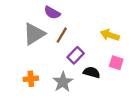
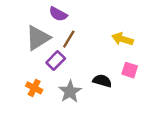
purple rectangle: (76, 55) -> (56, 61), moved
orange cross: (31, 79) -> (34, 88), turned 32

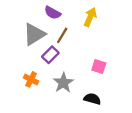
yellow arrow: (123, 39) -> (90, 17), moved, turned 96
pink square: (130, 70) -> (99, 67), moved
black semicircle: (102, 81) -> (92, 99), moved

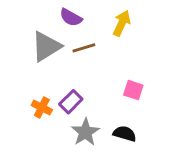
brown line: (62, 35) -> (84, 48), turned 42
purple rectangle: (50, 55) -> (71, 102), moved
gray star: (63, 83) -> (85, 132), moved

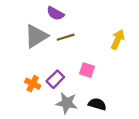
yellow arrow: (122, 23) -> (118, 39), moved
pink square: (133, 90) -> (87, 70), moved
gray star: (85, 132) -> (67, 103), turned -30

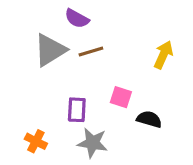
purple rectangle: (55, 79) -> (77, 110), turned -42
orange cross: (33, 84) -> (36, 141), moved
black semicircle: (97, 104) -> (149, 119), moved

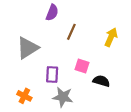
purple semicircle: (77, 18) -> (52, 13), turned -98
gray triangle: (50, 50) -> (28, 48), moved
brown line: (91, 52) -> (71, 32), moved, turned -49

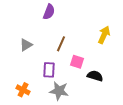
brown line: (71, 32) -> (61, 44), moved
gray triangle: (28, 48) -> (26, 45), size x0.6

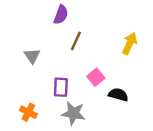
brown line: (61, 44) -> (76, 41), moved
gray triangle: (26, 45) -> (32, 56), turned -32
pink square: (77, 62) -> (96, 77), turned 32

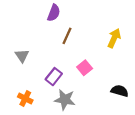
gray triangle: (32, 56) -> (22, 56), moved
purple rectangle: (61, 87) -> (54, 77), turned 35
black semicircle: (118, 95) -> (120, 91), moved

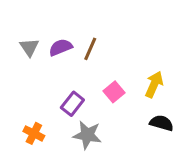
purple semicircle: (54, 13) -> (61, 47), moved, turned -133
yellow arrow: (114, 38) -> (154, 84), moved
gray triangle: (22, 56) -> (29, 47), moved

